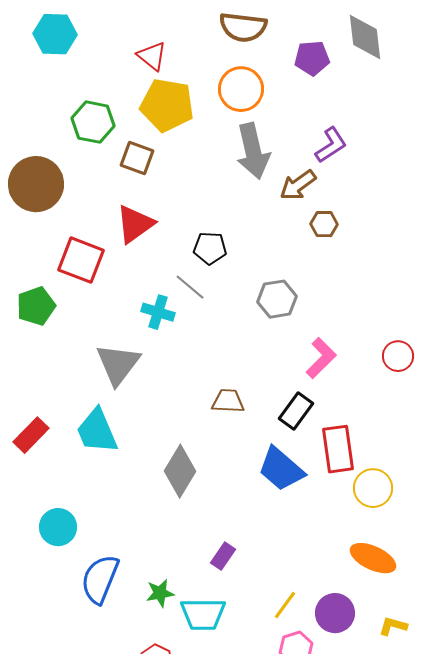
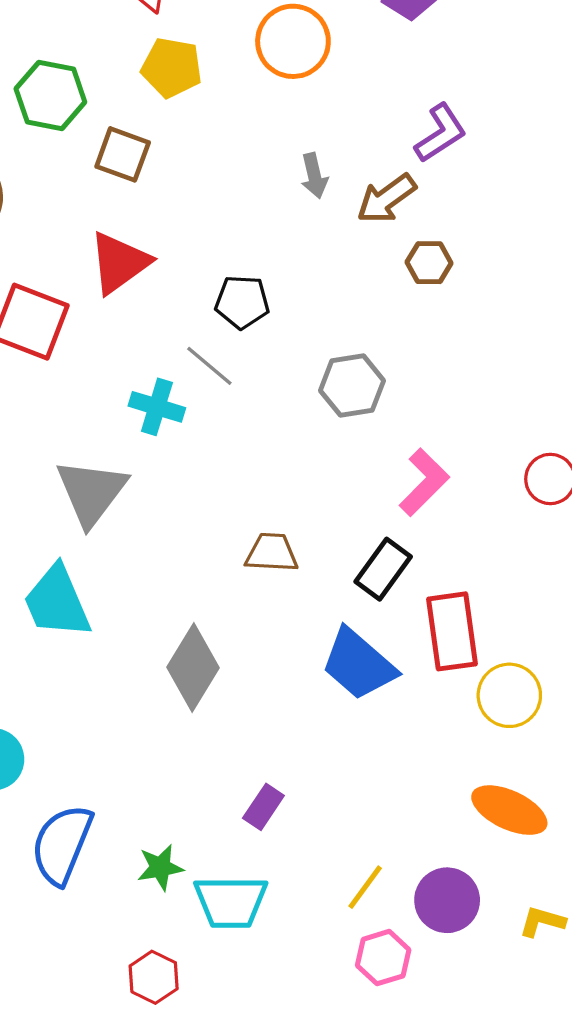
yellow pentagon: (167, 105) -> (172, 68), size x0.7
gray arrow: (253, 151) -> (314, 176), moved, size x0.5

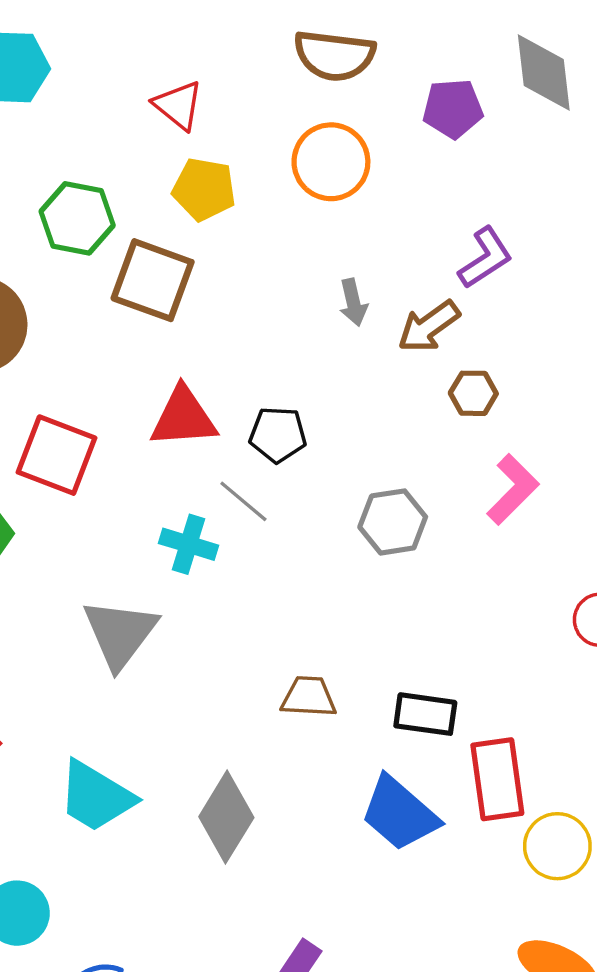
brown square: (123, 154) -> (153, 280), size x1.4
red triangle: (119, 263) -> (183, 417), moved, turned 32
pink L-shape: (424, 482) -> (513, 489), moved
black rectangle: (383, 569) -> (425, 714), turned 62
cyan trapezoid: (57, 602) -> (96, 796), moved, turned -36

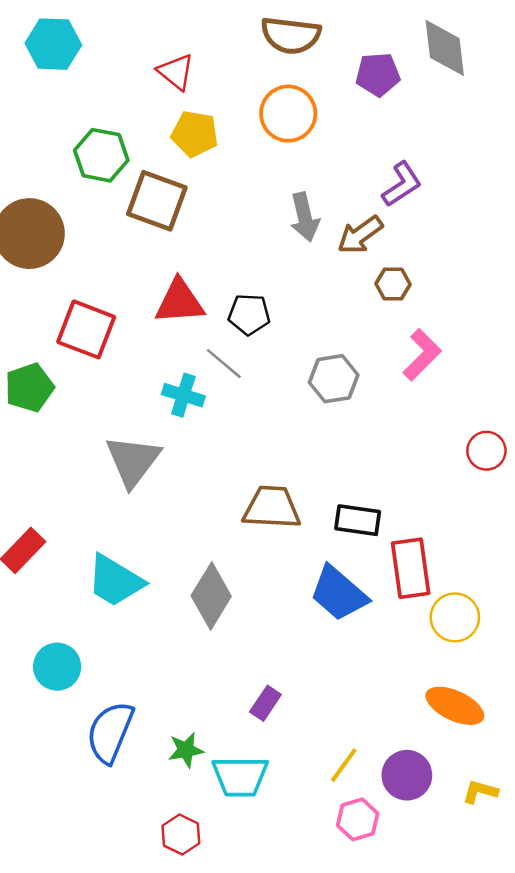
gray arrow: (353, 302) -> (305, 217), size x1.4
brown trapezoid: (309, 697) -> (272, 508), size x1.4

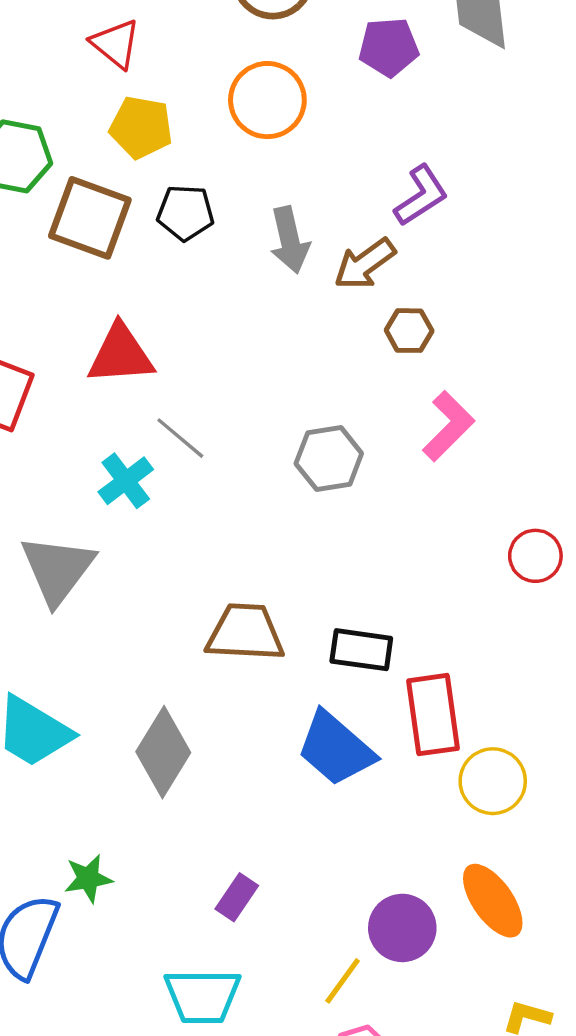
black pentagon: (249, 314) -> (185, 213), moved
cyan cross: (183, 395) -> (126, 481), turned 36
orange ellipse: (455, 706) -> (493, 901), turned 30
green star: (186, 750) -> (88, 878), moved
purple circle: (407, 775) -> (402, 928), moved

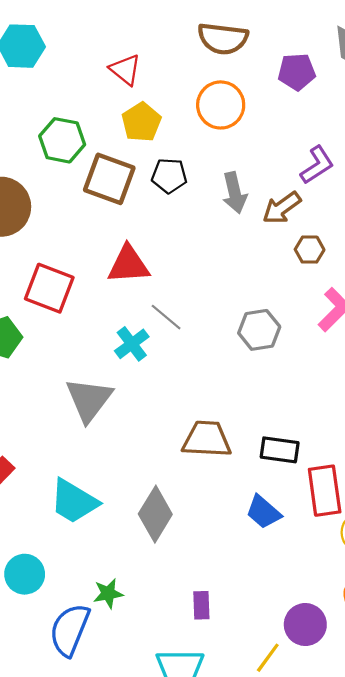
yellow pentagon: (141, 127) -> (141, 122), turned 30
blue trapezoid: (336, 749) -> (264, 512), size x0.7
purple rectangle: (237, 897) -> (201, 605), turned -36

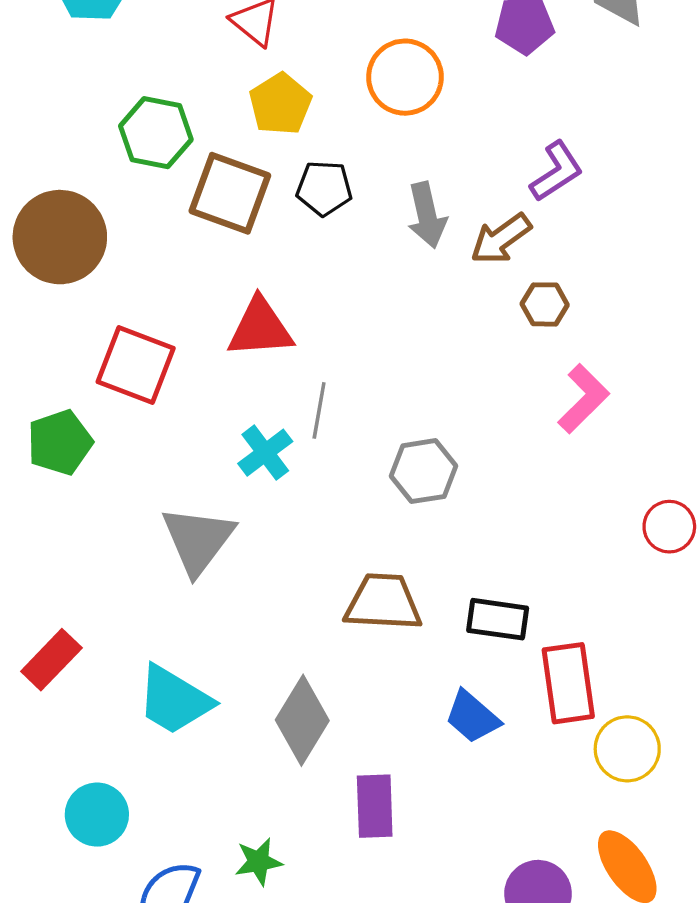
gray line: (166, 317) -> (319, 410), turned 60
gray hexagon: (259, 330) -> (423, 471), moved
green star: (108, 593) -> (259, 862), moved
purple rectangle: (201, 605) -> (375, 806), moved, size x1.4

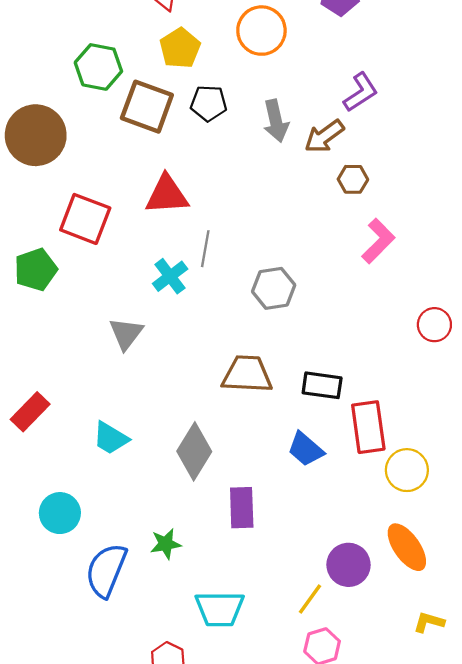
gray triangle: (198, 540) -> (126, 333), size x0.7
cyan trapezoid: (174, 700) -> (111, 438), size x0.7

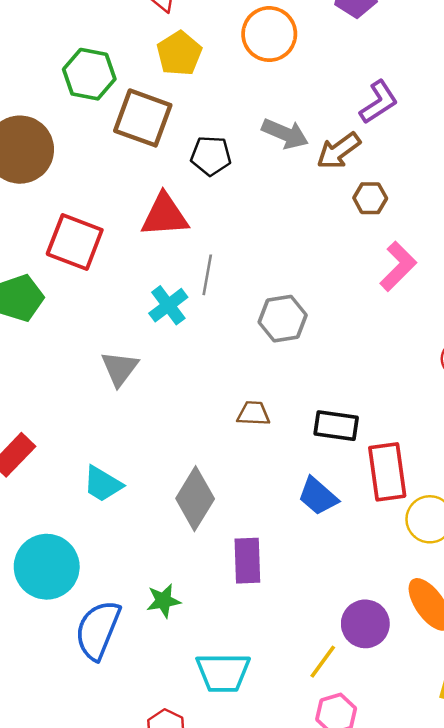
black pentagon: (209, 103) -> (211, 156), moved
gray arrow: (276, 121) -> (285, 134), turned -54
brown trapezoid: (247, 374) -> (253, 413), size x0.6
cyan circle: (60, 513) -> (47, 567), size x1.4

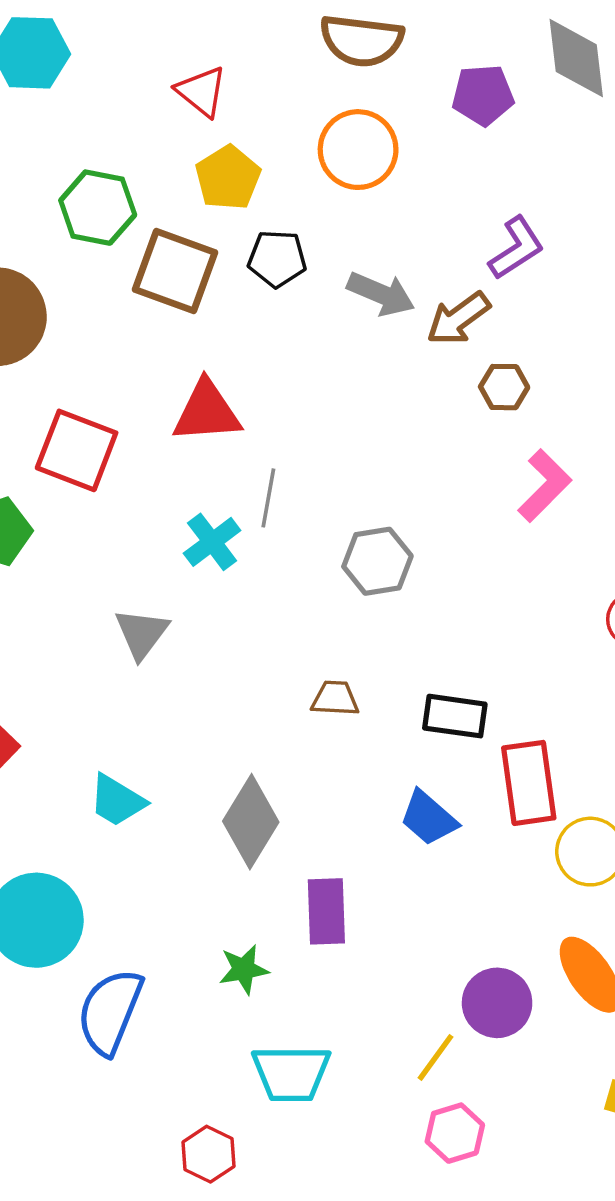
black pentagon: (211, 156) -> (277, 259), moved
green star: (163, 601) -> (244, 969), moved

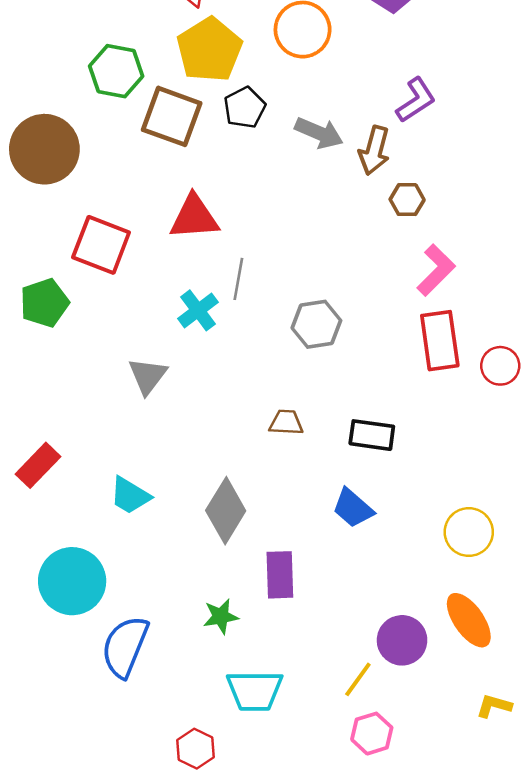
yellow pentagon: (228, 178) -> (209, 50), size x1.4
black pentagon: (277, 259) -> (245, 108), turned -30
brown arrow: (458, 318) -> (374, 150), turned -39
red rectangle: (529, 783) -> (440, 341), moved

